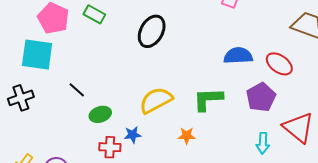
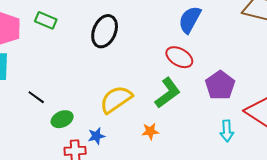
blue semicircle: (238, 56) -> (190, 20), moved, turned -52
red ellipse: (279, 64) -> (179, 57), moved
green L-shape: (208, 99) -> (168, 93), turned 152

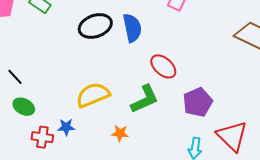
blue semicircle: (190, 20) -> (132, 28), moved, turned 128
black ellipse: (105, 31) -> (95, 26), turned 36
green ellipse: (62, 119) -> (24, 107), moved, turned 40

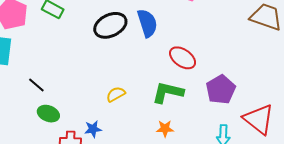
yellow semicircle: (93, 95) -> (116, 94), size x0.6
green L-shape: (145, 99) -> (168, 92), turned -136
orange star: (120, 133) -> (165, 129), moved

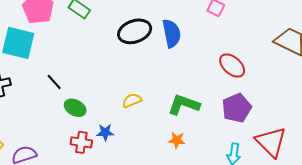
red ellipse: (183, 58) -> (232, 65), moved
green ellipse: (48, 114) -> (75, 108), moved

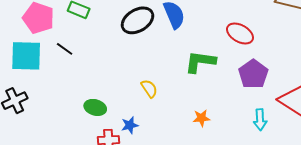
black line: (54, 82) -> (65, 49), moved
yellow semicircle: (132, 100) -> (149, 88), turned 90
green L-shape: (184, 105) -> (200, 62), moved

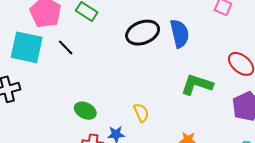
yellow semicircle: (149, 88) -> (141, 113), moved

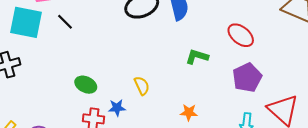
green L-shape: (197, 85) -> (197, 57), size x0.7

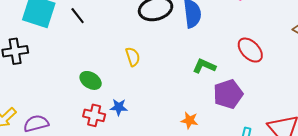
purple pentagon: (247, 78) -> (228, 94), moved
yellow semicircle: (142, 86) -> (133, 57), moved

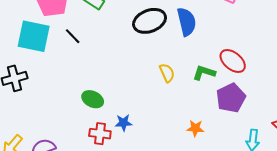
red ellipse: (250, 50) -> (233, 61), moved
yellow semicircle: (133, 57) -> (167, 73), moved

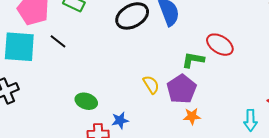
yellow semicircle: (167, 73) -> (151, 85), moved
purple pentagon: (231, 98) -> (182, 89), moved

